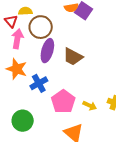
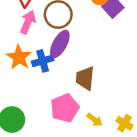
brown trapezoid: (73, 57) -> (85, 78), moved, turned 55
blue cross: (39, 83) -> (43, 61), moved

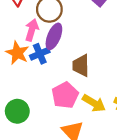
pink arrow: (28, 22) -> (32, 30), moved
yellow arrow: (95, 120) -> (94, 103), size x1.5

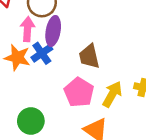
yellow arrow: (94, 103) -> (112, 94), turned -80

